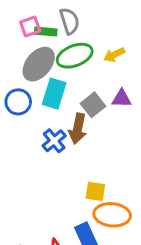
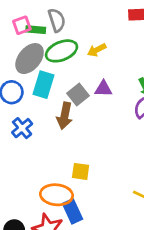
blue cross: (54, 141) -> (22, 128), moved
orange ellipse: (112, 215) -> (56, 195), moved

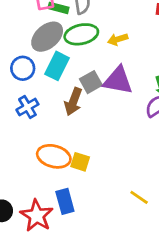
purple triangle: (103, 89) -> (118, 80), size x1.6
orange ellipse: (56, 195) -> (54, 156), moved

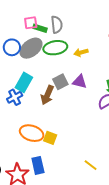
cyan rectangle: (57, 66) -> (24, 82), moved
blue circle: (23, 68) -> (12, 47), moved
purple triangle: (118, 80) -> (80, 82), size x0.7

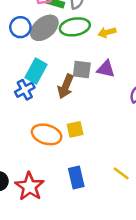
gray square: (60, 82) -> (82, 70), turned 35
yellow square: (50, 138) -> (75, 129), moved, turned -32
blue rectangle: (38, 165) -> (76, 178), moved

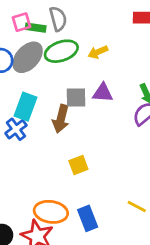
orange ellipse: (47, 134) -> (51, 212), moved

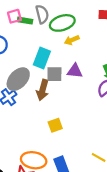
green ellipse: (61, 51) -> (62, 23), moved
gray ellipse: (28, 57) -> (18, 79), moved
cyan rectangle: (25, 107) -> (42, 58), moved

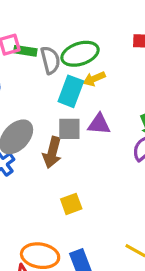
gray semicircle: (42, 14) -> (50, 60), moved
cyan rectangle: (42, 58) -> (71, 91), moved

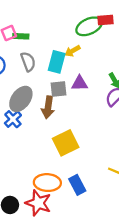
green ellipse: (80, 54) -> (89, 26), moved
gray semicircle: (50, 60) -> (28, 62), moved
yellow square: (71, 204) -> (66, 143), size x1.6

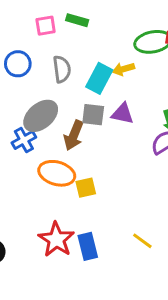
green rectangle: (21, 36) -> (77, 20), moved
yellow square: (66, 143) -> (86, 188), size x0.6
orange ellipse: (47, 183) -> (57, 173), moved
red star: (38, 203) -> (56, 239), moved

